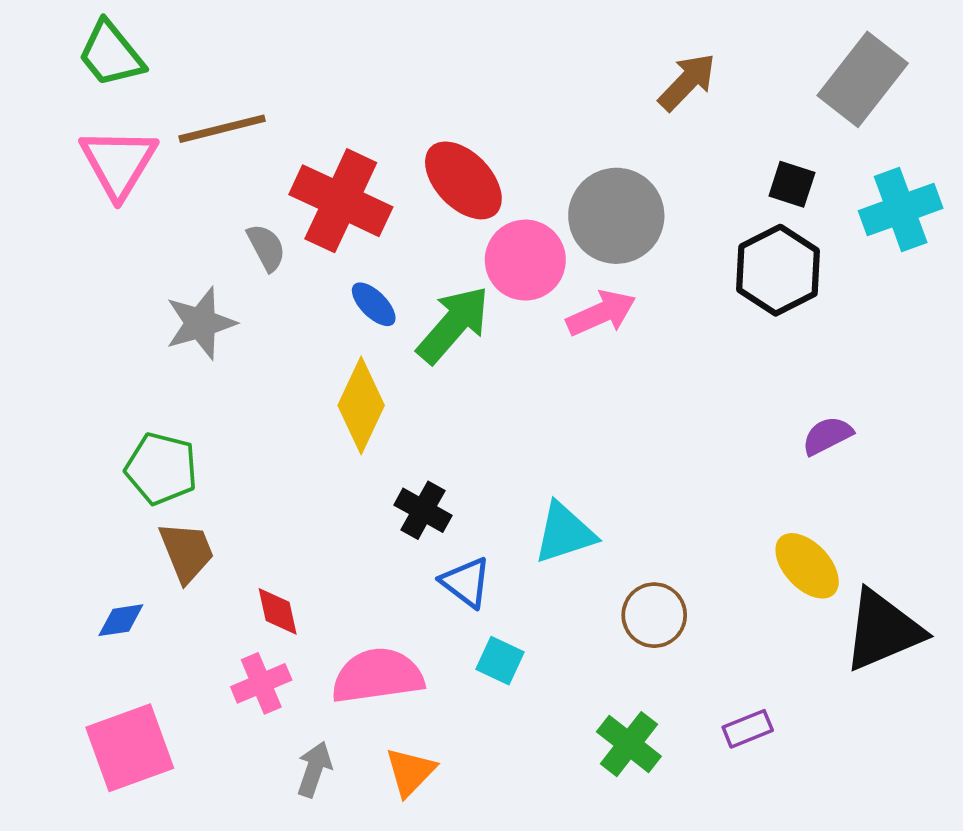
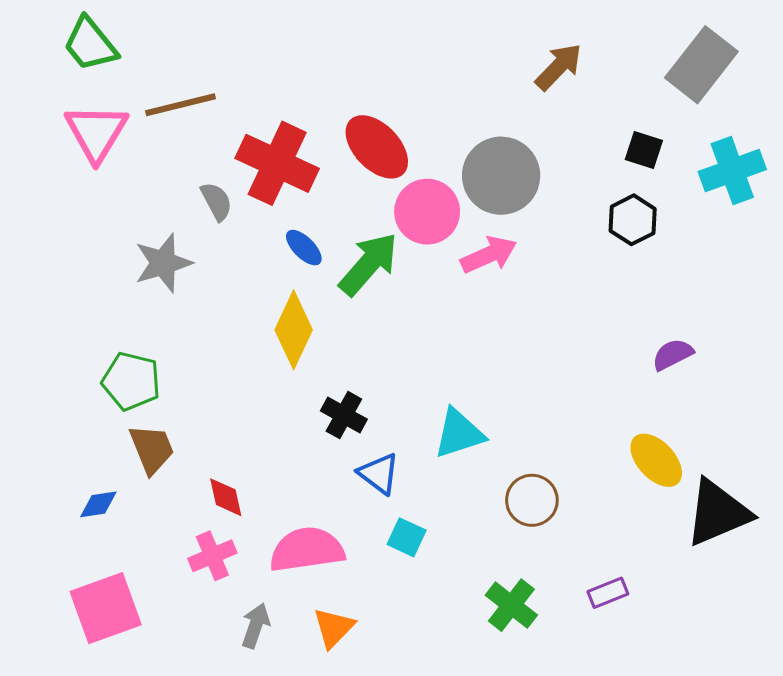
black hexagon: (778, 270) -> (633, 220), size x0.7

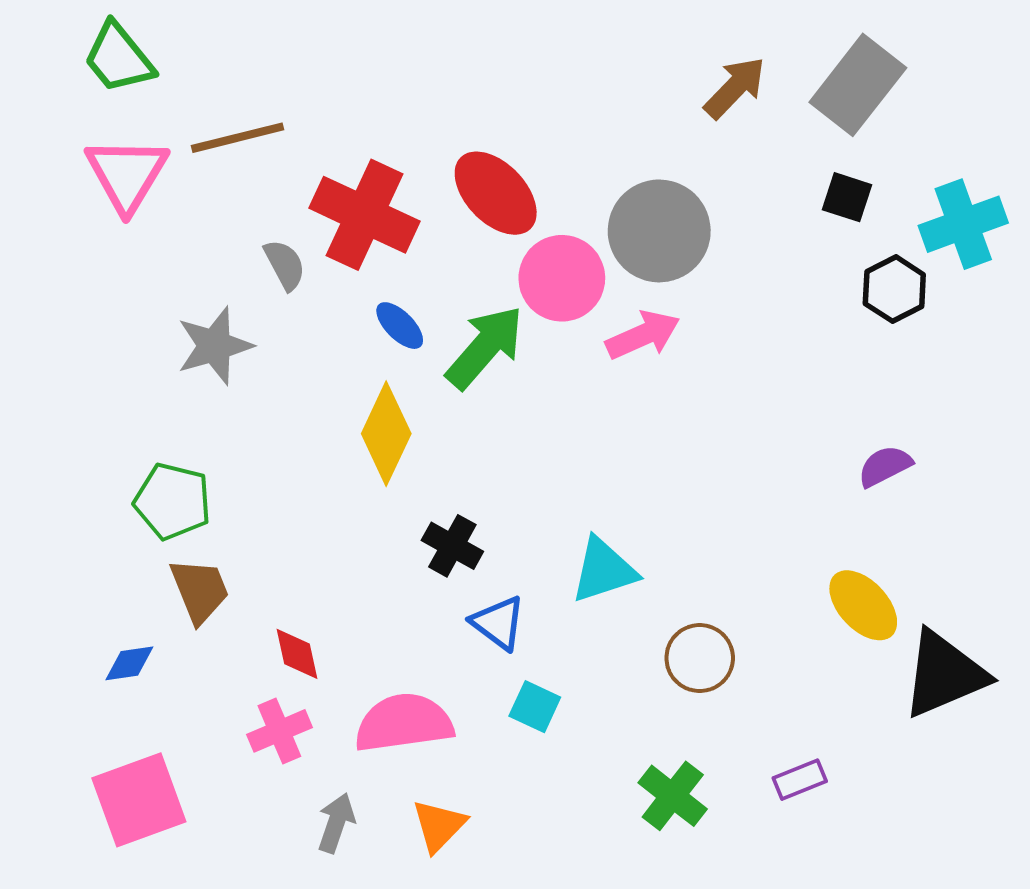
gray rectangle: (701, 65) -> (858, 85), moved
black hexagon: (633, 220) -> (894, 289), moved

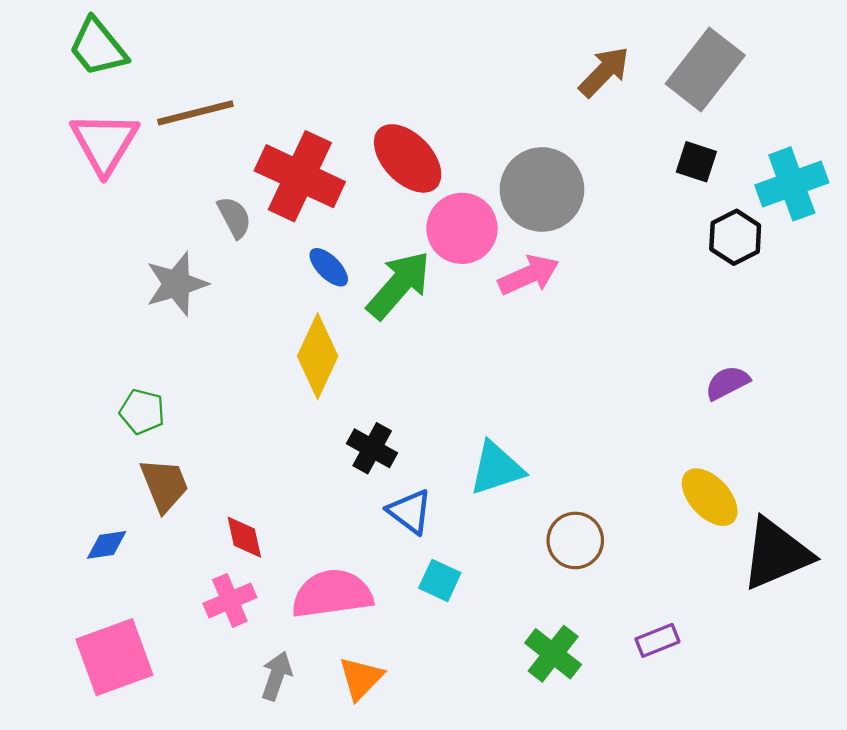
green pentagon: (173, 501) -> (142, 412), size x0.7

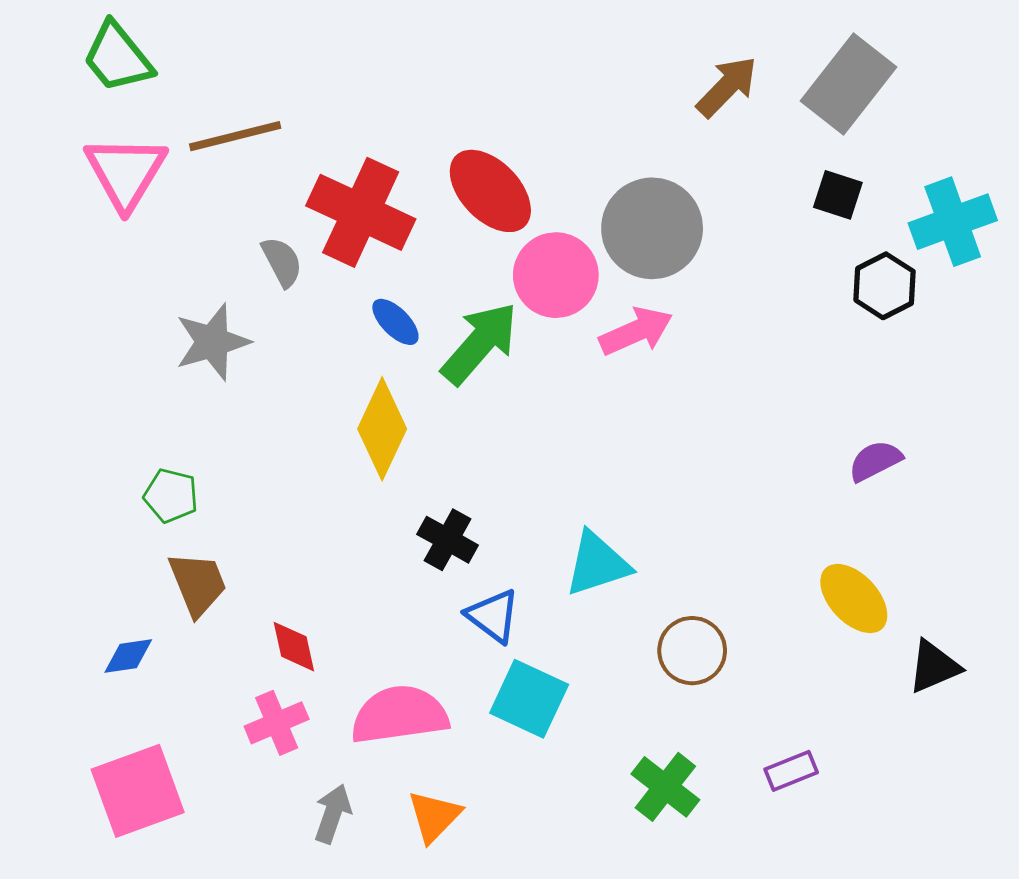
black triangle: (776, 554) -> (934, 667), size x0.6
cyan square: (440, 580) -> (529, 699), size x1.5

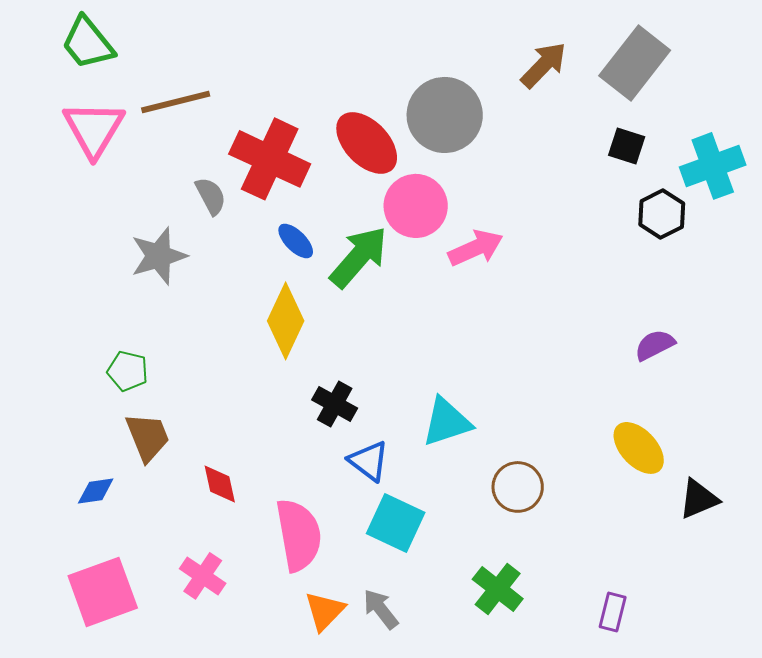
gray circle: (652, 228) -> (445, 115), moved
pink semicircle: (399, 715) -> (299, 535), turned 88
pink cross: (277, 723) -> (203, 576), moved, turned -33
purple rectangle: (791, 771) -> (613, 612), moved, turned -54
gray arrow: (333, 814) -> (381, 609), moved, turned -57

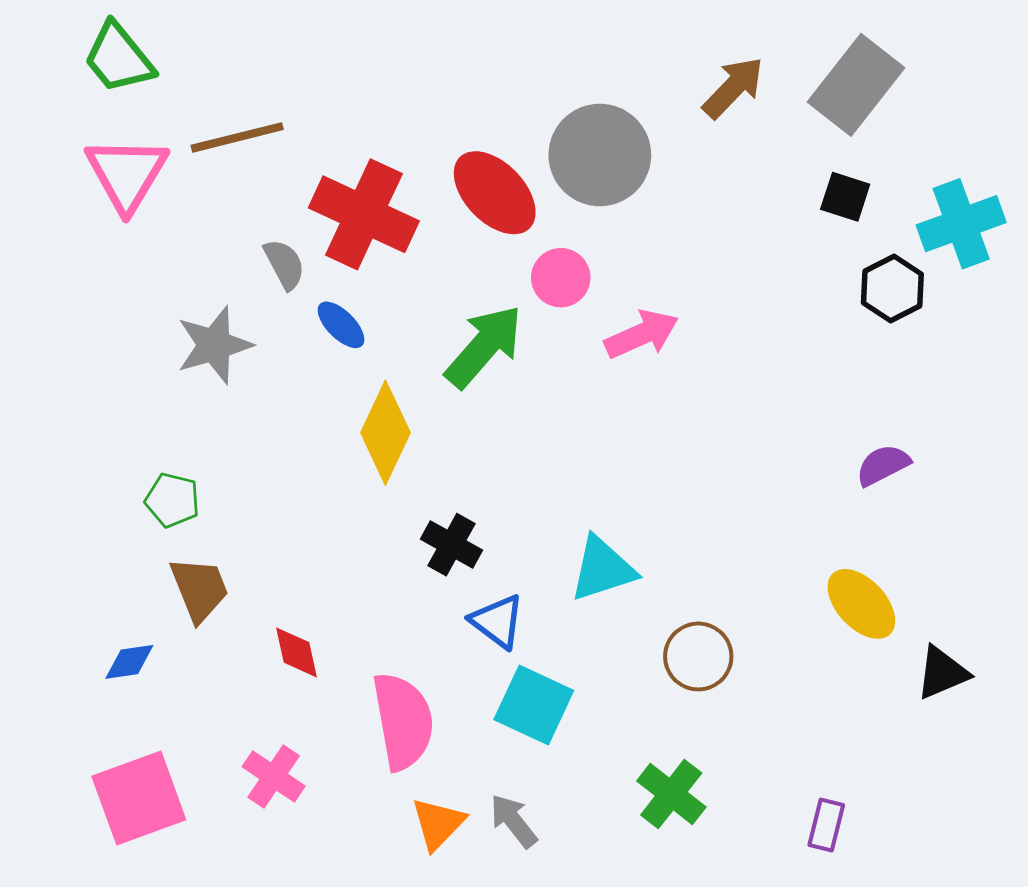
pink circle: (416, 206) -> (561, 278), size x0.7
blue ellipse: (296, 241) -> (341, 325), moved

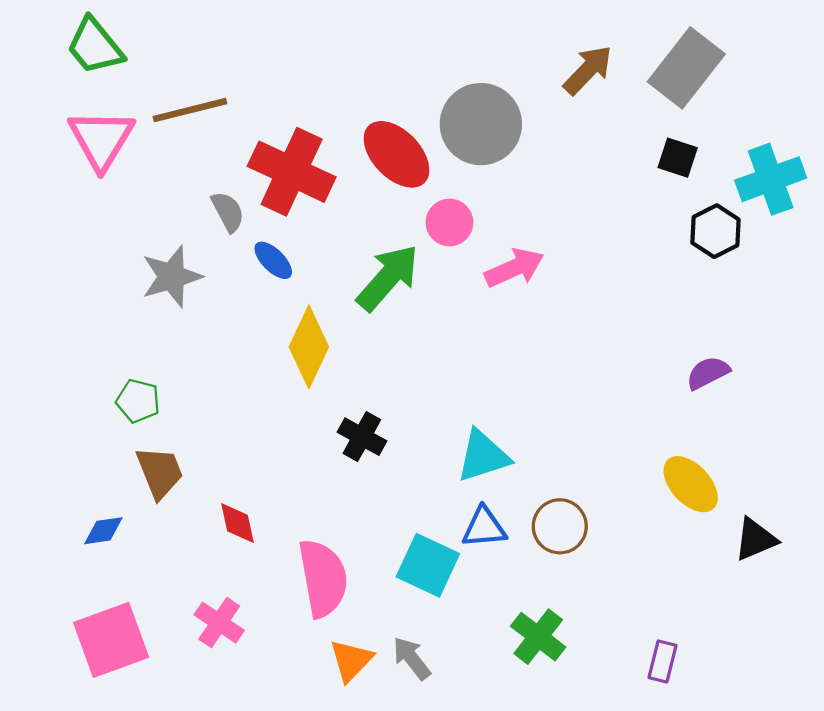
blue triangle: (497, 621) -> (484, 527), moved, turned -42

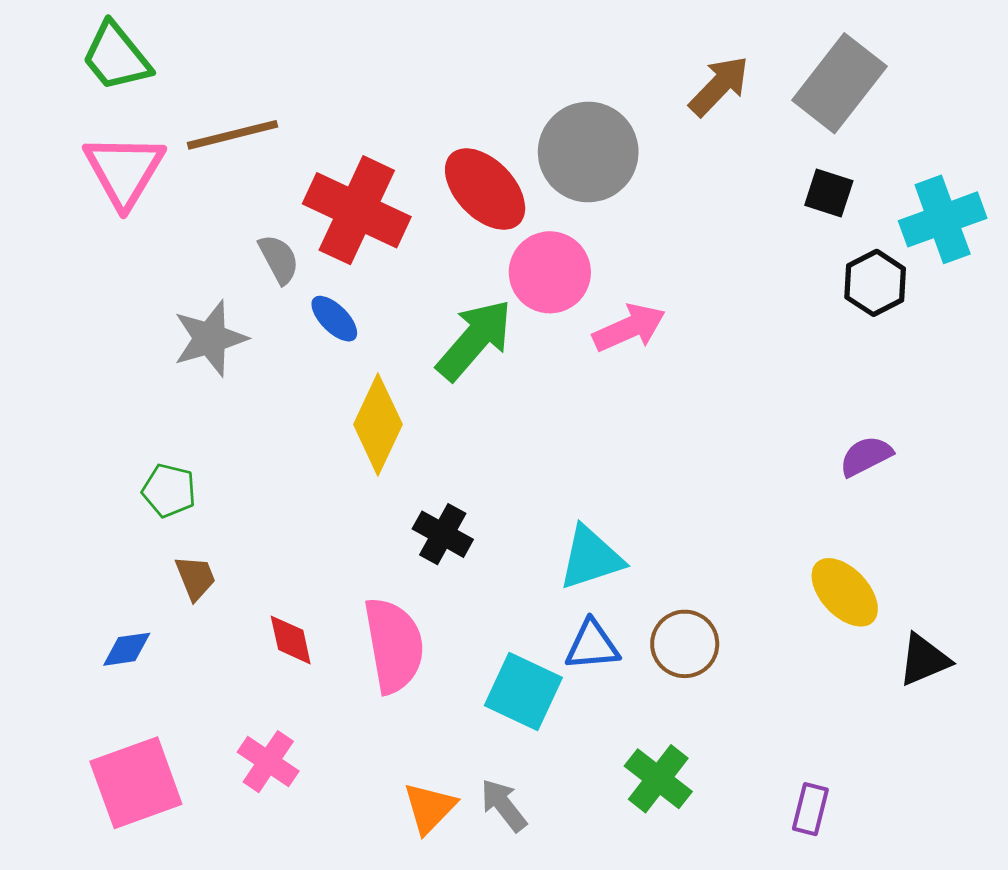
pink circle: (449, 222) -> (550, 272), size x1.4
brown trapezoid: (160, 472) -> (195, 578), size x0.7
pink semicircle: (323, 578) -> (394, 645), moved

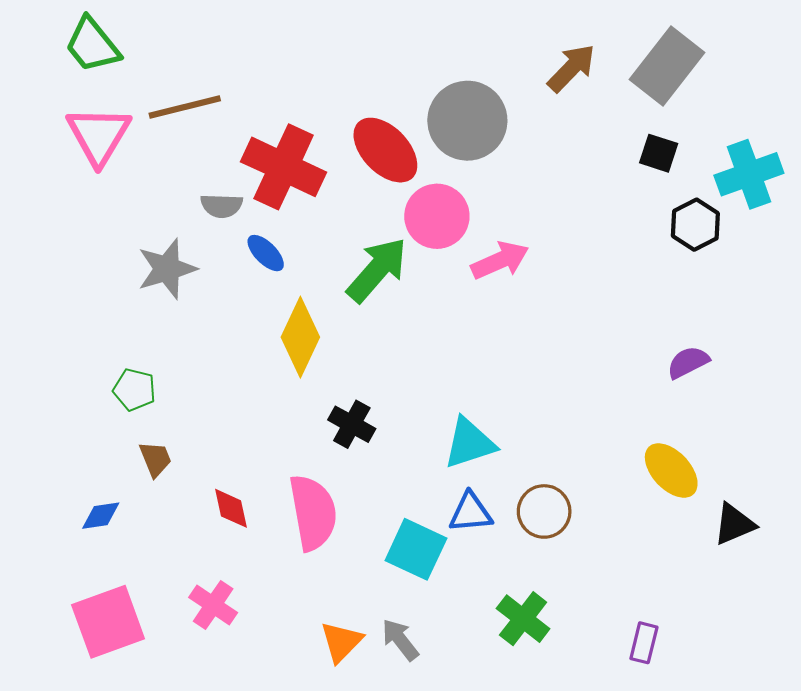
gray semicircle: (279, 259) -> (222, 206), turned 120

